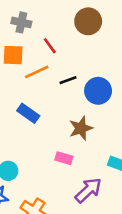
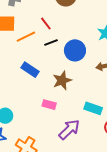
red line: (50, 46) -> (46, 24), moved
blue rectangle: (28, 113) -> (30, 70), moved

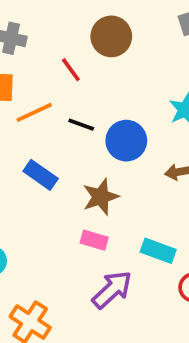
red line: (46, 24) -> (71, 70), moved
black line: (51, 43) -> (81, 125), turned 40
pink rectangle: (49, 105) -> (94, 240), moved

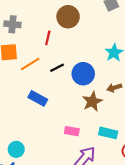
red line: (71, 70) -> (48, 38), turned 56
black line: (81, 125) -> (57, 68), turned -40
brown star: (101, 197) -> (92, 102), moved

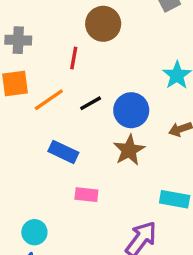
brown star: (92, 102) -> (129, 150), moved
pink rectangle: (72, 131) -> (86, 195), moved

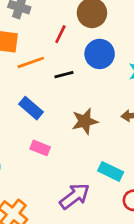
blue circle: (131, 110) -> (100, 54), moved

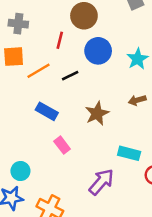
pink rectangle: (40, 148) -> (62, 145), turned 42

